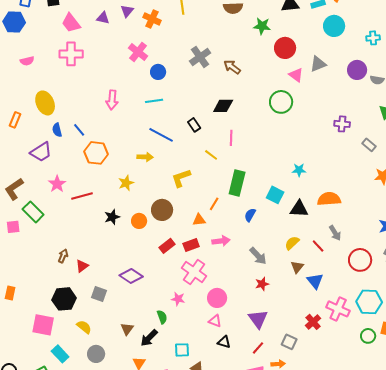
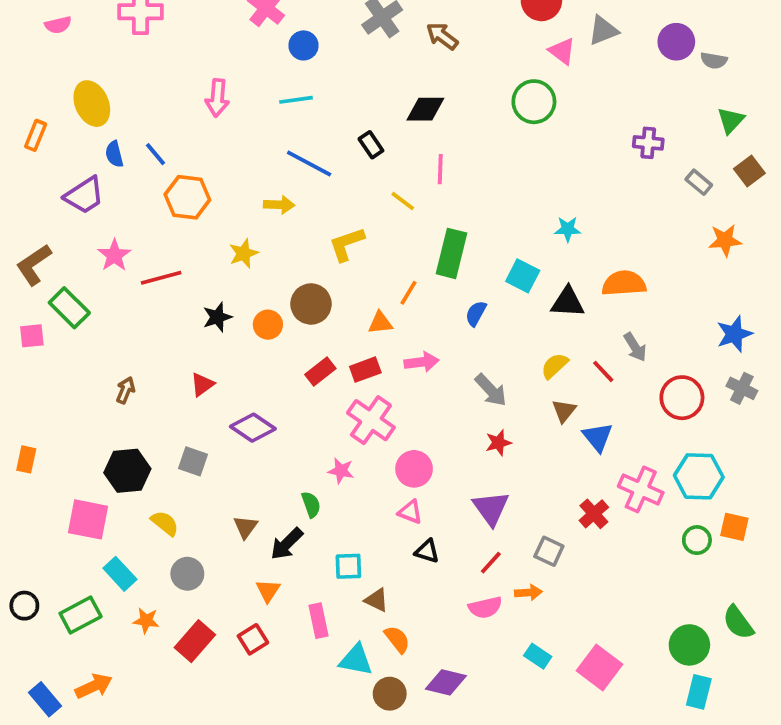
red triangle: (82, 266) -> (202, 385), moved

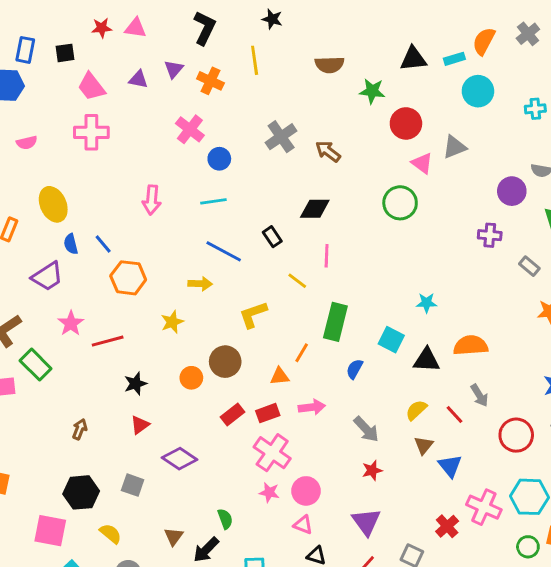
purple circle: (676, 42) -> (512, 191), moved
black star: (217, 317) -> (135, 384), moved
pink star: (341, 471) -> (269, 492), moved

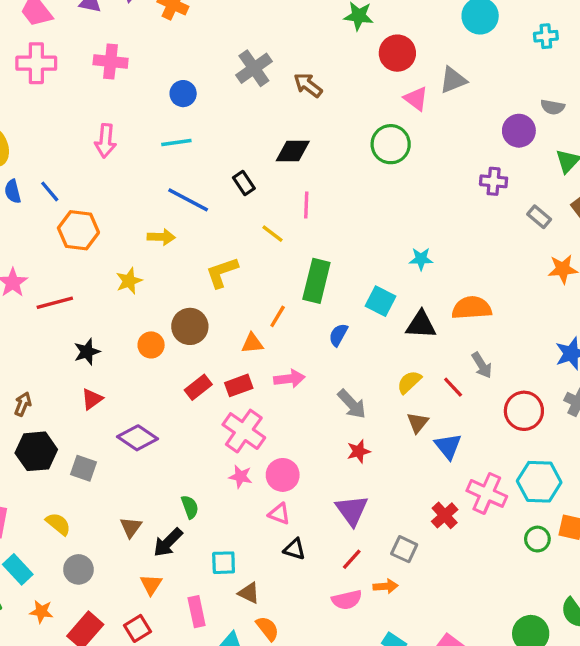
pink cross: (190, 129) -> (111, 62), moved, turned -32
black hexagon: (81, 492) -> (36, 451), moved

